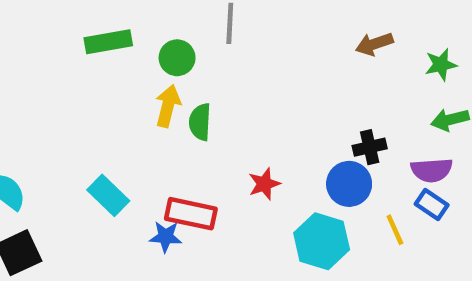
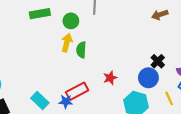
black cross: (370, 147) -> (158, 61), turned -32
cyan rectangle: (108, 195) -> (40, 101), moved
red rectangle: (191, 214) -> (77, 91), turned -40

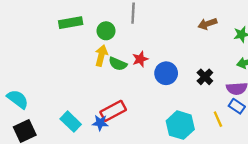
green semicircle: (81, 50) -> (118, 64), turned -70
red star: (110, 78) -> (140, 59), moved
blue circle: (148, 78) -> (166, 73), moved

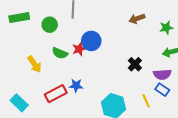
yellow arrow: (101, 56) -> (34, 64), moved, turned 132
blue circle: (166, 73) -> (91, 41), moved
blue star: (100, 123) -> (76, 86), moved

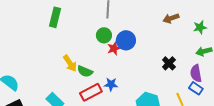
green rectangle: (19, 18) -> (55, 17), turned -66
green circle: (50, 25) -> (104, 35), moved
green semicircle: (60, 53) -> (85, 71), moved
purple semicircle: (162, 74) -> (196, 73), turned 84

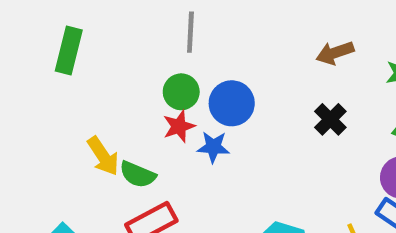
red star: (114, 48) -> (179, 126), moved
black cross: (169, 63) -> (330, 119), moved
blue star: (111, 84) -> (213, 147), moved

